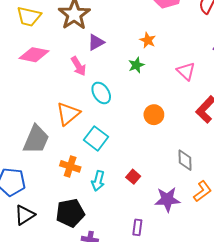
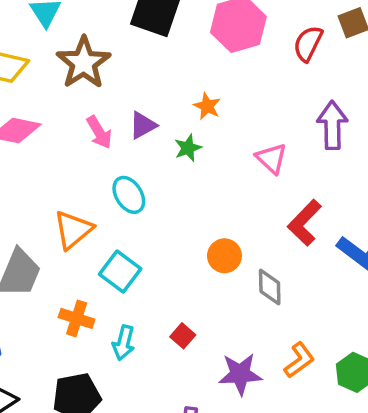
purple triangle: (96, 42) -> (143, 125), moved
pink arrow: (78, 66) -> (99, 132), moved
orange circle: (154, 115) -> (224, 256), moved
gray diamond: (185, 160) -> (270, 287), moved

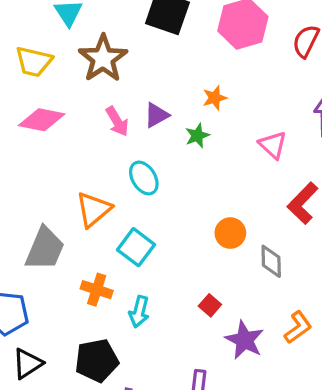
orange star: (207, 106) -> (215, 98), turned 30
red square: (183, 336) -> (210, 305), moved
purple star: (240, 374) -> (244, 340), turned 30

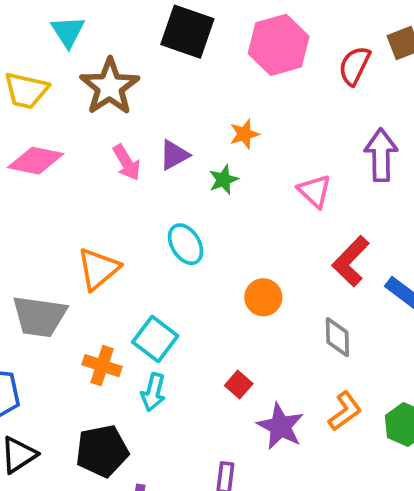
cyan ellipse: (144, 178) -> (186, 244), moved
cyan square: (136, 247) -> (155, 339), moved
gray trapezoid: (45, 249) -> (39, 316), turned 75
gray diamond: (271, 261) -> (337, 337), moved

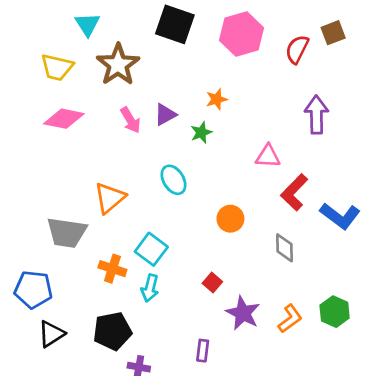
pink triangle: (315, 191) -> (268, 156), moved, turned -40
orange L-shape: (345, 411) -> (290, 319), moved

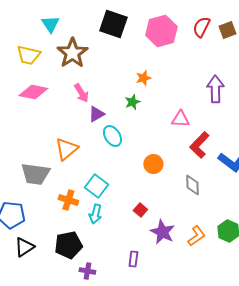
red semicircle: (297, 49) -> (201, 27), moved
purple triangle: (165, 115) -> (96, 114), moved

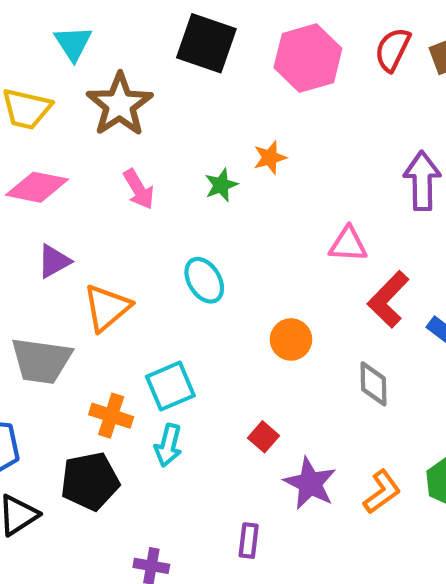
green star: (132, 102) -> (221, 185), moved
purple triangle: (96, 114) -> (54, 261), moved
cyan square: (96, 186) -> (170, 386), turned 30
black pentagon: (68, 245) -> (90, 481), moved

